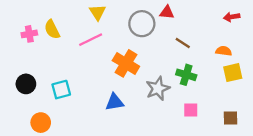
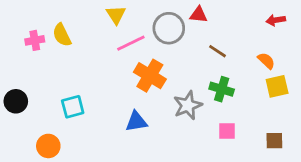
pink line: (91, 40) -> (131, 43), moved
orange semicircle: (224, 51) -> (266, 61), turned 35
black circle: (26, 84) -> (16, 101), moved

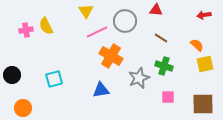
red triangle: (199, 15) -> (156, 10), moved
brown square: (274, 141) -> (203, 104), size x1.6
orange circle: (48, 146) -> (23, 108), moved

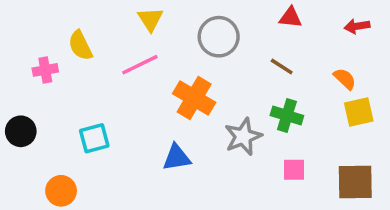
red triangle: (156, 10) -> (290, 17), moved
pink cross: (26, 30) -> (45, 70), moved
pink line: (97, 32) -> (140, 65), moved
orange circle: (23, 108) -> (61, 191), moved

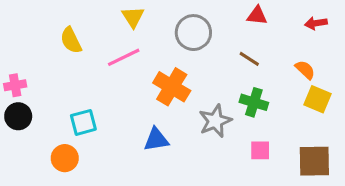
pink cross: (45, 70) -> (15, 85), moved
yellow square: (359, 112) -> (317, 99), turned 36
orange circle: (61, 191) -> (65, 158), moved

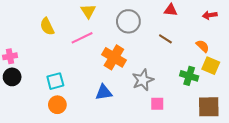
green cross: (254, 102) -> (189, 76), moved
pink square: (260, 150) -> (157, 104), moved
orange circle: (65, 158) -> (57, 105), moved

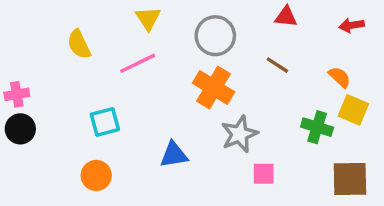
orange cross: (114, 57) -> (214, 87), moved
cyan square: (55, 81) -> (105, 122), moved

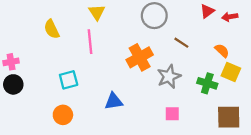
red triangle: (286, 17) -> (207, 11), moved, turned -42
gray circle: (215, 36) -> (154, 16), moved
pink line: (138, 63) -> (90, 42), turned -70
orange cross: (214, 87) -> (140, 57), turned 30
gray star: (239, 134) -> (169, 77), moved

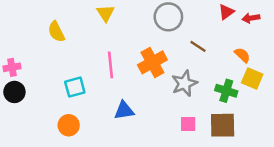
pink line: (90, 42) -> (111, 65), moved
brown square: (229, 117) -> (223, 125), moved

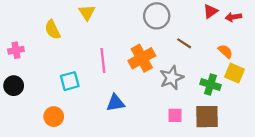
yellow triangle: (106, 13) -> (87, 12), moved
pink cross: (12, 67) -> (16, 50), moved
orange circle: (69, 125) -> (54, 117), moved

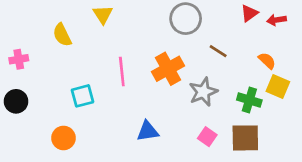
blue triangle: (115, 103) -> (148, 131), moved
pink square: (175, 115) -> (207, 137), turned 35

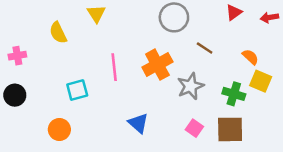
red arrow: (276, 20) -> (269, 17), moved
blue triangle: (148, 131) -> (138, 123), turned 50

